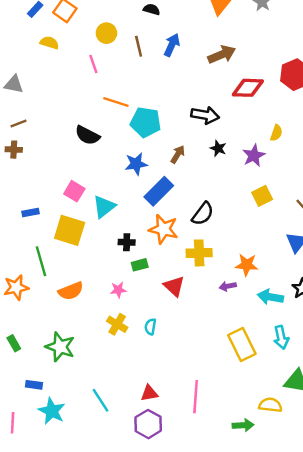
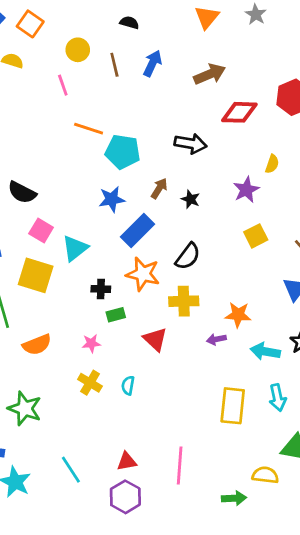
black semicircle: (87, 135) -> (22, 192), moved
black star: (218, 148) -> (191, 199), moved
yellow rectangle: (242, 344) -> (233, 406), turned 32

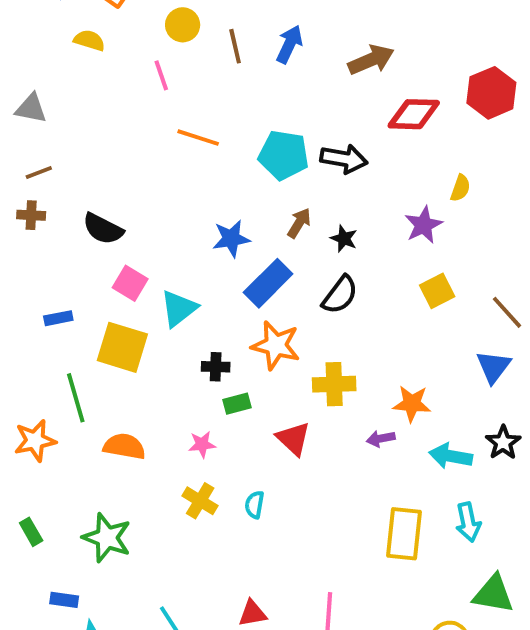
cyan pentagon: (123, 152) -> (284, 155), moved
black semicircle: (188, 256) -> (340, 295), moved
orange semicircle: (37, 345) -> (124, 446), turned -148

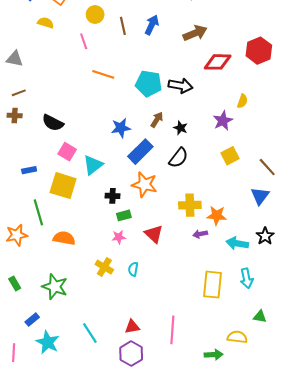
yellow cross: (334, 384) -> (190, 205), moved
pink star: (202, 444) -> (119, 237), moved
green triangle: (493, 594) -> (260, 316), size x0.6
blue rectangle: (64, 600) -> (32, 320), turned -48

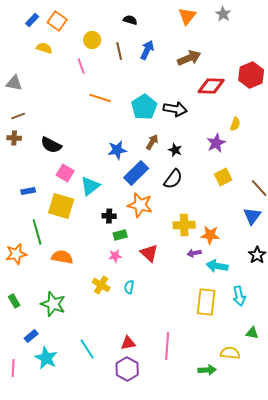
cyan pentagon: (149, 84) -> (144, 107), turned 30
cyan arrow: (237, 243) -> (217, 266), moved

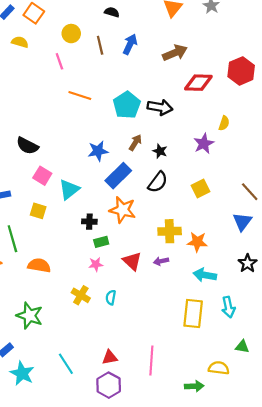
yellow square: (223, 177) -> (201, 188), moved
yellow square: (61, 206) -> (38, 211), size x0.6
purple arrow: (194, 253) -> (161, 261), moved

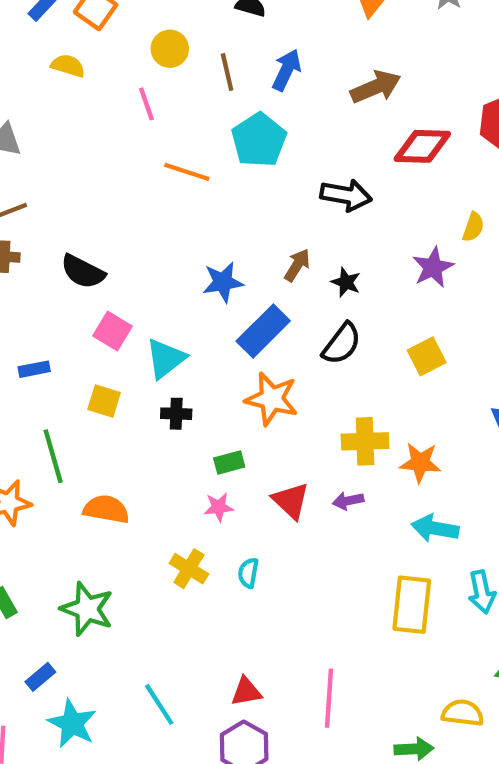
cyan pentagon: (127, 105) -> (259, 140), moved
black cross: (89, 222) -> (176, 414), moved

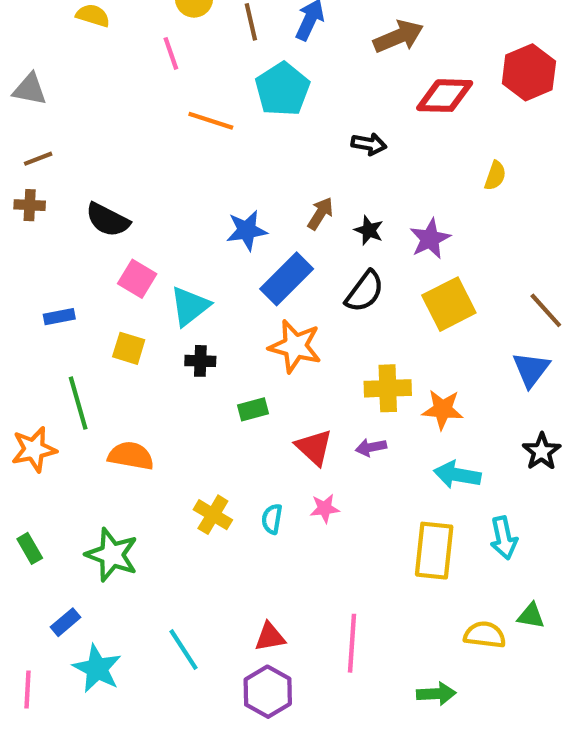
black arrow: (346, 195) -> (369, 144), size x0.7
purple star: (433, 267) -> (430, 239), moved
yellow square: (427, 356) -> (449, 304), size x1.4
pink star: (219, 507) -> (325, 508), moved
yellow semicircle: (463, 713) -> (485, 635), moved

